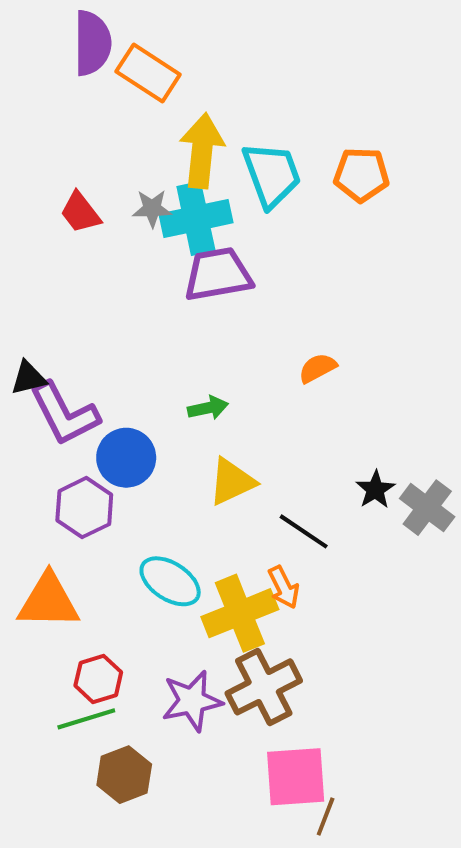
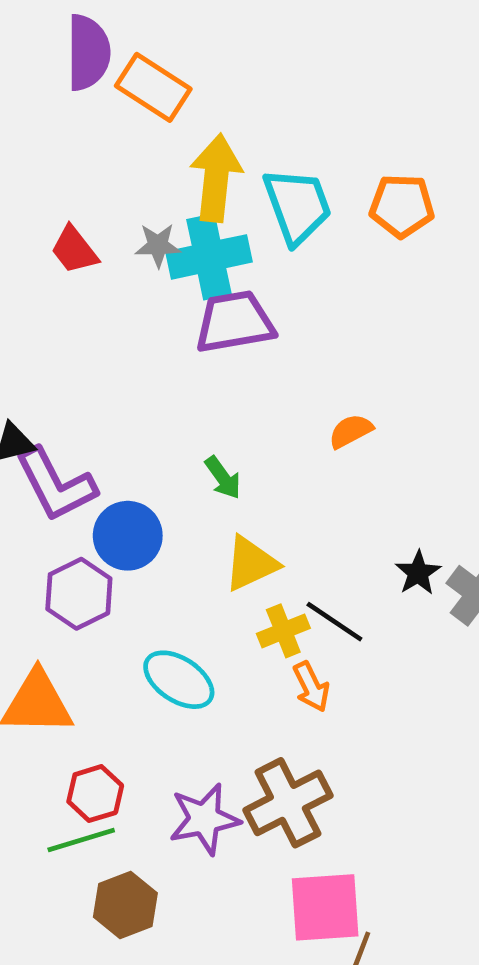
green arrow: (208, 408) -> (223, 478), turned 66
yellow cross: (240, 613) -> (283, 631), moved, size x0.6

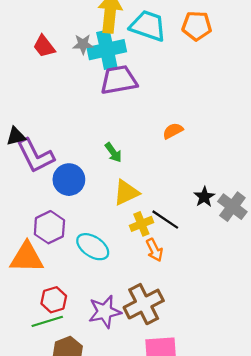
cyan trapezoid: (297, 206) -> (148, 26), turned -51
purple hexagon: (79, 594) -> (49, 227), moved

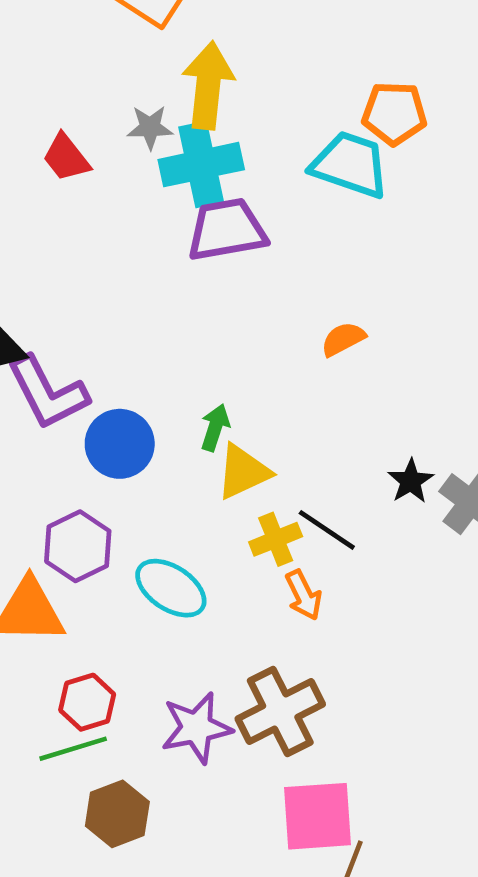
cyan trapezoid: (148, 26) -> (350, 165), moved
gray star: (83, 44) -> (150, 127), moved
green arrow: (113, 152) -> (215, 428), moved, turned -126

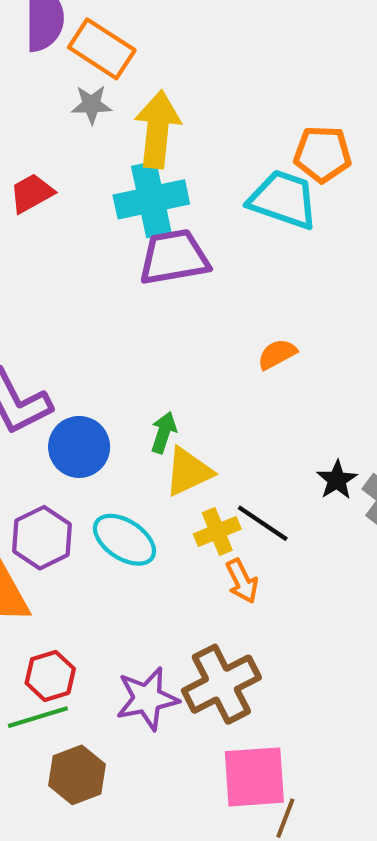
gray star: (150, 127) -> (91, 105), moved
red trapezoid: (66, 158) -> (32, 193), turned 99
cyan ellipse: (171, 588) -> (124, 540), moved

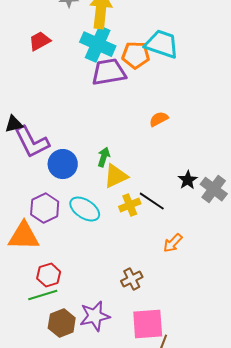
orange pentagon: (322, 154) -> (136, 55), moved
cyan cross: (151, 199) -> (98, 44), turned 36
orange arrow: (242, 581) -> (173, 243), moved, turned 70
brown cross: (221, 684) -> (132, 279), size x0.6
purple star: (147, 699) -> (95, 316), moved

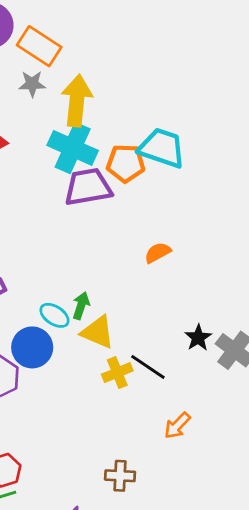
blue circle: (63, 164) -> (32, 347), moved
yellow triangle: (116, 176) -> (98, 332), turned 48
cyan ellipse: (85, 209) -> (54, 315), moved, size x0.7
brown cross: (132, 279) -> (120, 476), turned 30

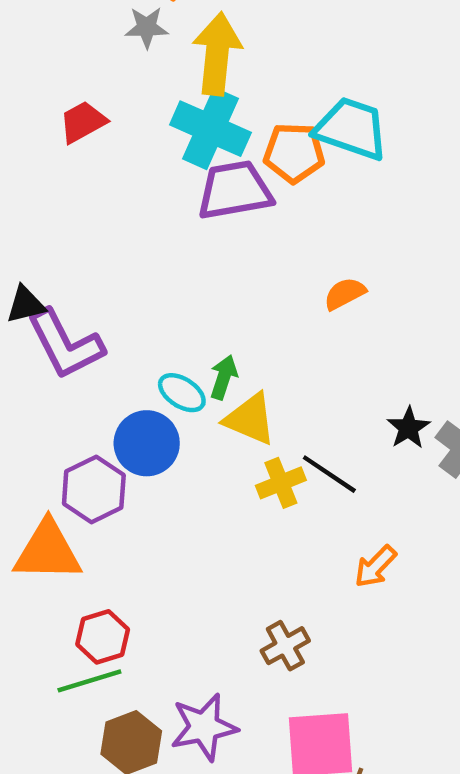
brown cross: (120, 476) -> (285, 646), turned -32

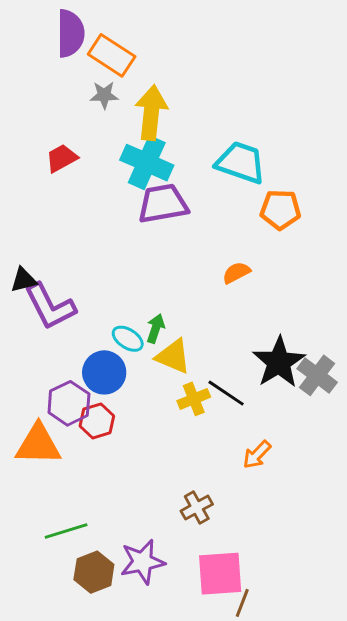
orange pentagon: (294, 153) -> (280, 210), moved
black star: (408, 428) -> (279, 362), size x1.8
red hexagon: (103, 637) -> (97, 421), moved

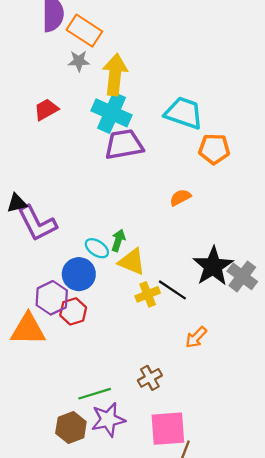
green line: (66, 531) -> (95, 394), moved

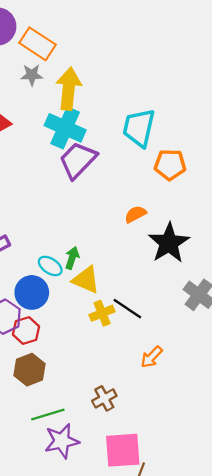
cyan trapezoid: (184, 113) -> (139, 128), turned -96
purple trapezoid: (124, 144) -> (78, 160), turned -36
black star: (213, 266) -> (169, 243), moved
brown hexagon: (71, 427) -> (29, 370), moved

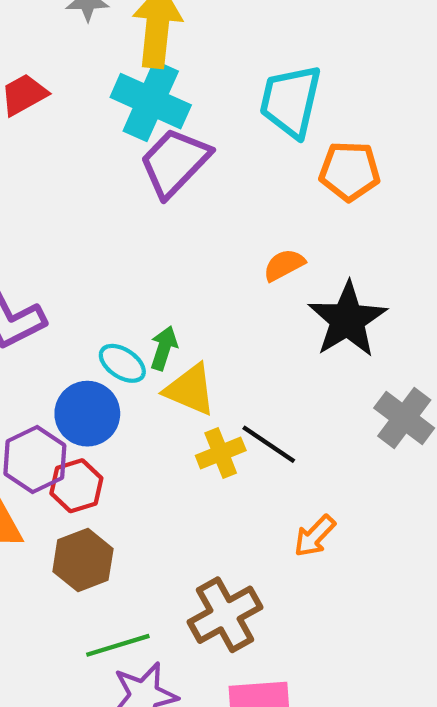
brown cross: (104, 398) -> (225, 615), size x1.5

